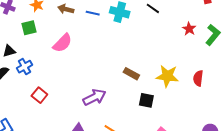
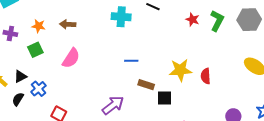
blue line: (93, 13) -> (131, 61), moved
brown rectangle: (131, 74) -> (146, 85), moved
red semicircle: (198, 78) -> (206, 76), moved

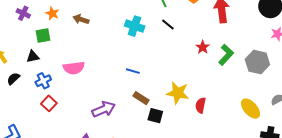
pink semicircle: (71, 58) -> (74, 68), moved, turned 35
black triangle: (20, 76) -> (33, 57), moved
blue cross: (39, 89) -> (43, 81), moved

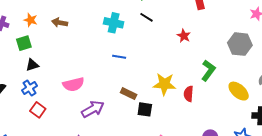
green L-shape: (226, 55) -> (208, 71), moved
black triangle: (33, 57) -> (32, 65), moved
pink semicircle: (74, 68) -> (73, 84), moved
blue line: (133, 71) -> (119, 57), moved

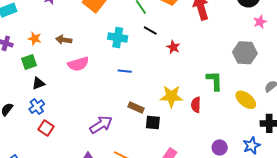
red star: (184, 36) -> (173, 47), moved
green L-shape: (208, 71) -> (215, 81), turned -35
pink semicircle: (73, 84) -> (78, 64), moved

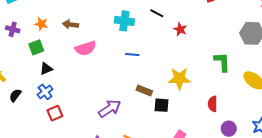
red semicircle: (196, 105) -> (213, 104), moved
red square: (46, 128) -> (55, 113), turned 35

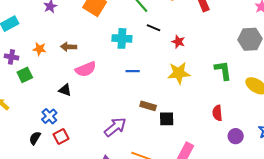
green square: (36, 47) -> (25, 75), moved
black triangle: (46, 69) -> (65, 90), moved, turned 48
yellow star: (179, 79) -> (179, 73), moved
black semicircle: (15, 95) -> (35, 138), moved

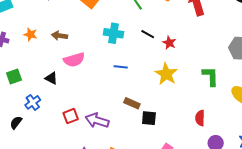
black line: (154, 28) -> (148, 34), moved
yellow star: (179, 73) -> (166, 74), turned 30
green square: (25, 75) -> (14, 77), moved
purple arrow: (115, 127) -> (97, 120), turned -130
red square: (61, 136) -> (71, 116), moved

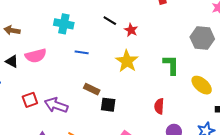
cyan cross: (114, 33) -> (64, 24), moved
brown arrow: (60, 36) -> (12, 30), moved
pink semicircle: (74, 60) -> (36, 56), moved

